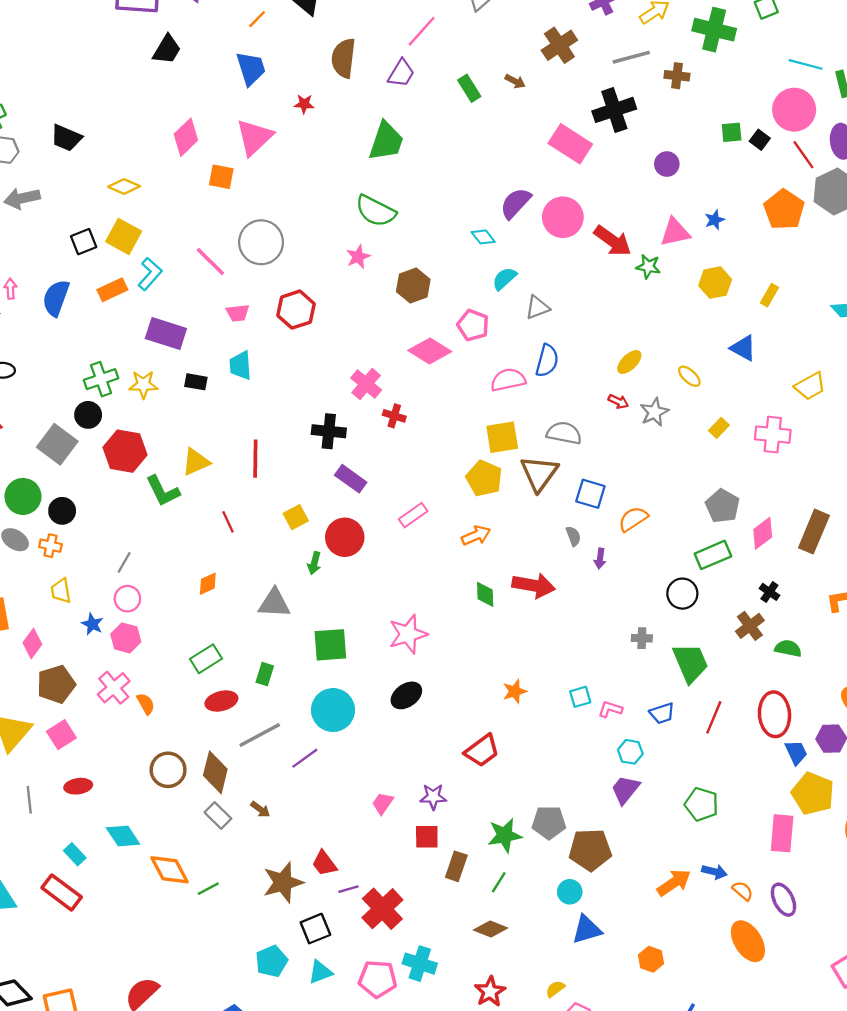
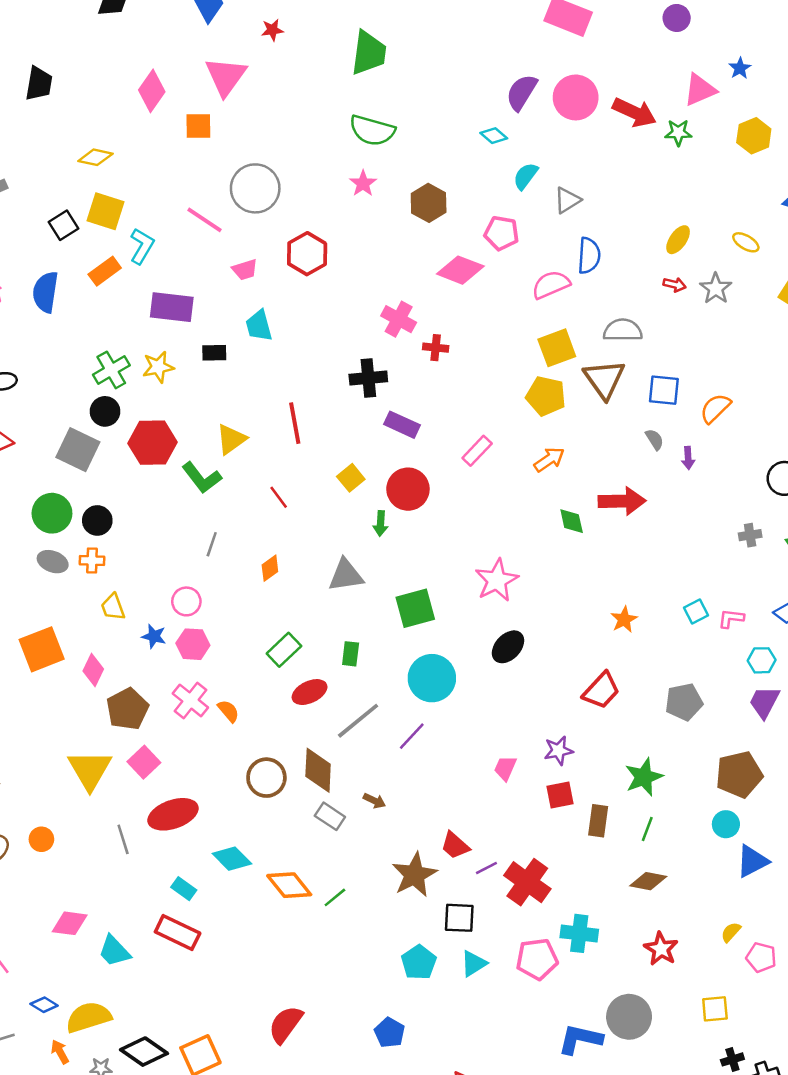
black trapezoid: (66, 138) -> (39, 84), moved, turned -92
gray line: (124, 562) -> (212, 544), moved
red ellipse: (78, 786) -> (173, 814), size x1.6
gray pentagon: (549, 822) -> (684, 702), moved
black square: (315, 929) -> (459, 918), turned 36

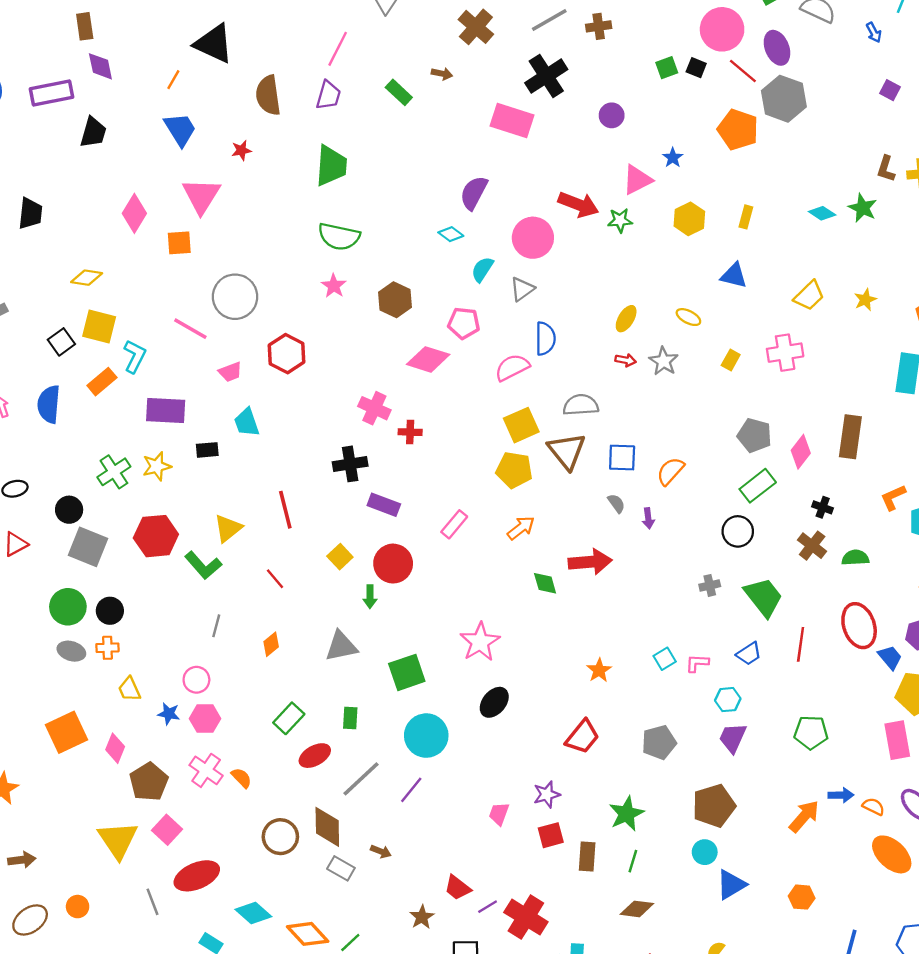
pink circle: (576, 97) -> (533, 238), moved
black circle: (105, 411) -> (69, 510), moved
brown star: (414, 875) -> (422, 917), size x0.6

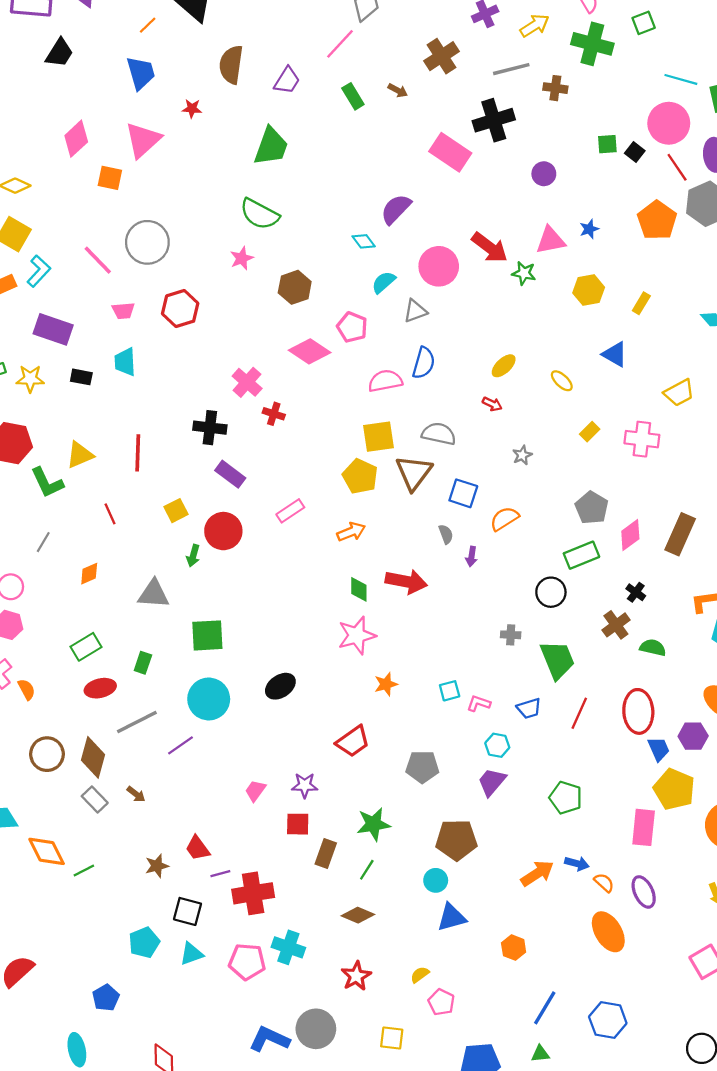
pink line: (338, 49) -> (340, 44), moved
gray star: (664, 361) -> (522, 455), moved, size x0.7
pink star: (480, 642) -> (357, 635), moved
red cross: (526, 917) -> (253, 893), turned 33

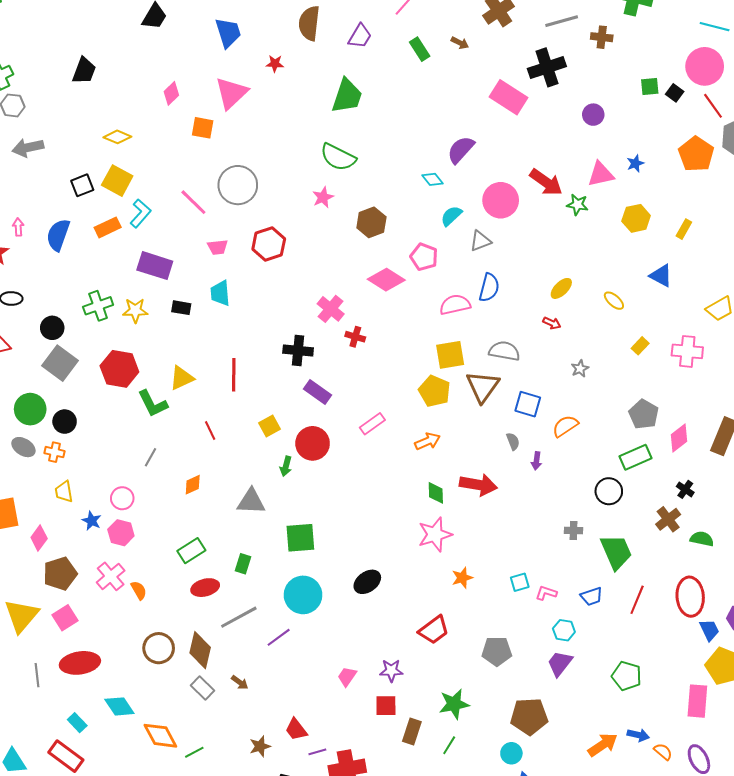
pink diamond: (76, 139) -> (171, 93), size x0.7

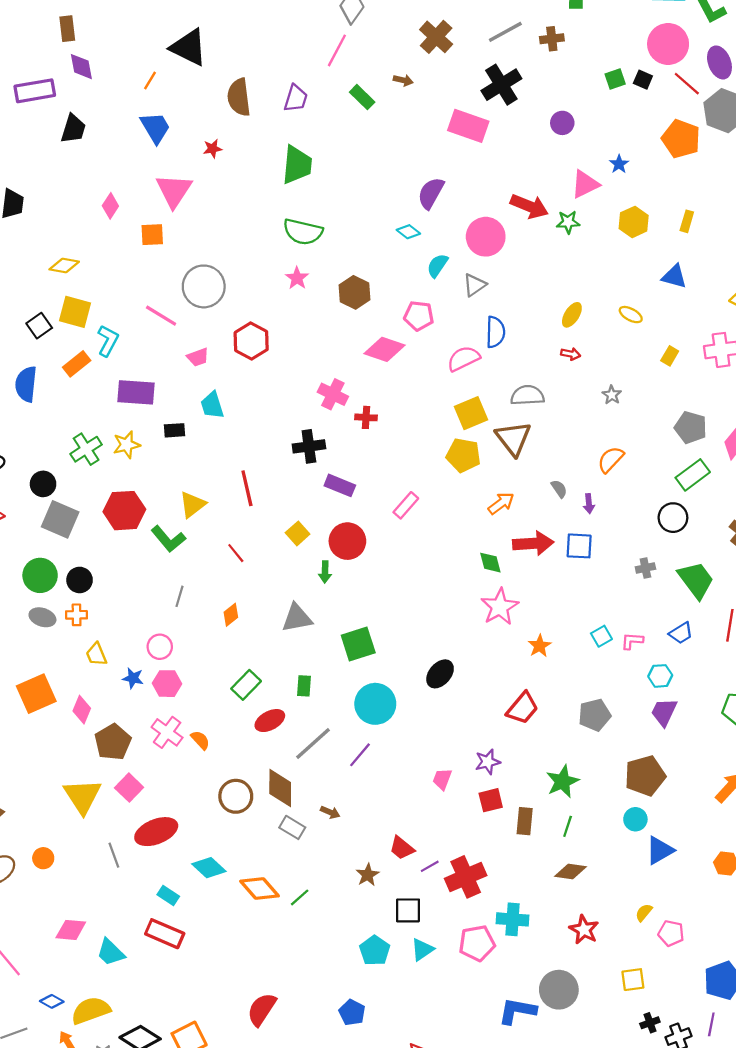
blue square: (528, 404) -> (579, 546), moved
orange arrow: (428, 441) -> (501, 503), moved

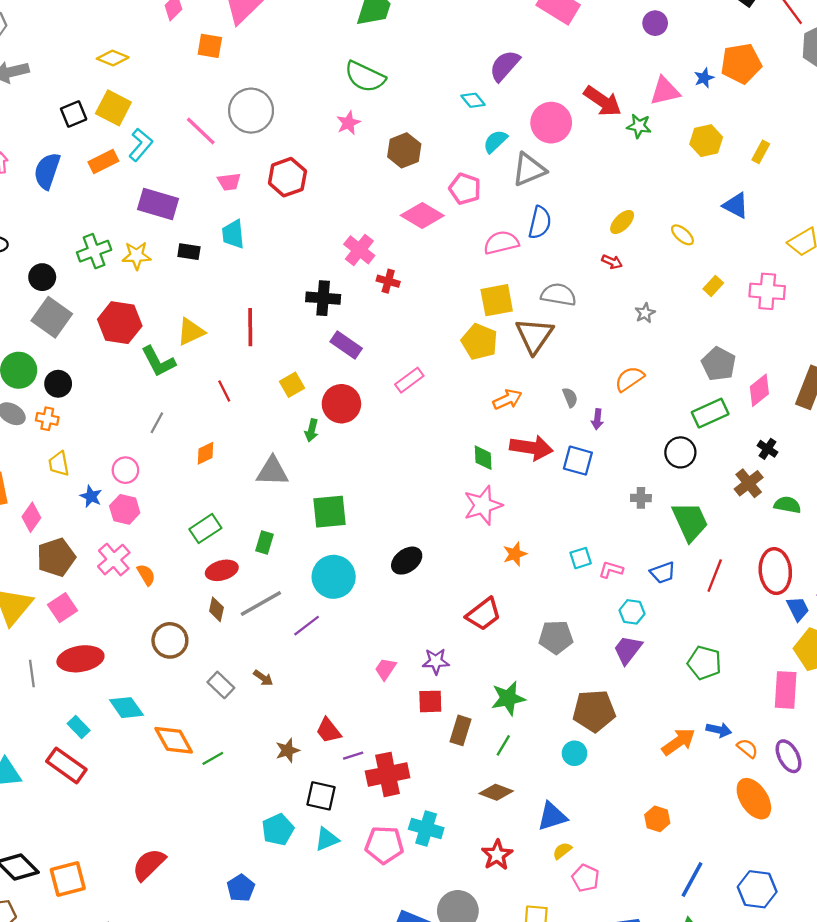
orange pentagon: (681, 139) -> (741, 63), moved, turned 30
gray triangle: (474, 285) -> (529, 170), size x1.4
brown diamond: (280, 788) -> (216, 609), moved, size x0.6
blue triangle: (660, 850) -> (552, 816), moved

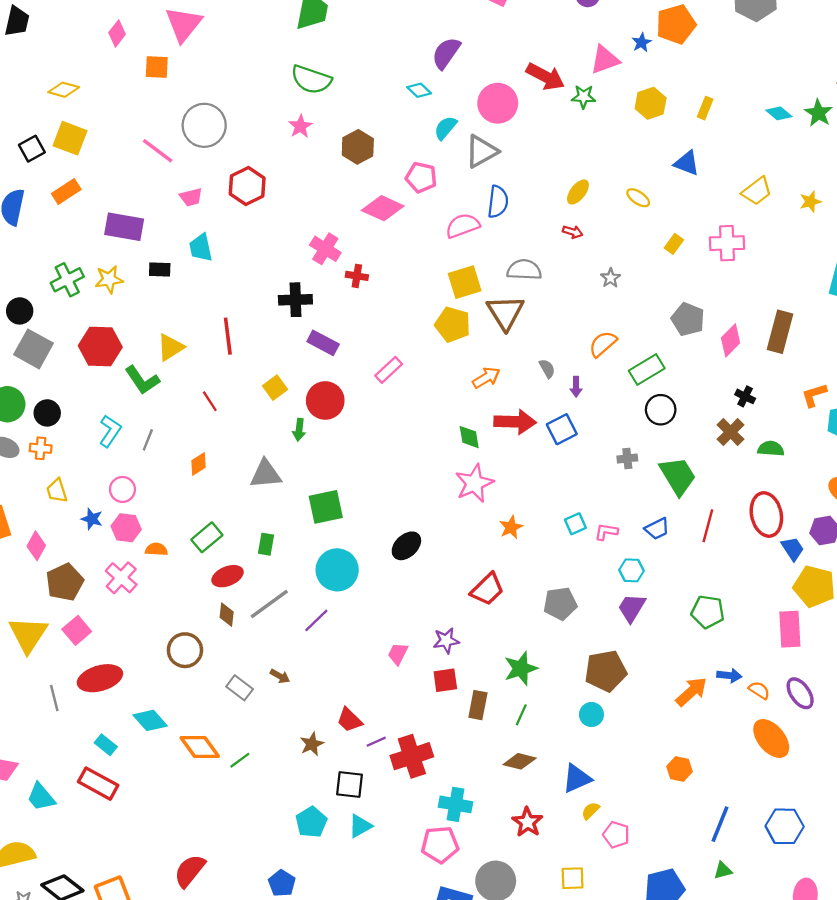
cyan L-shape: (141, 145) -> (110, 431), moved
green rectangle: (710, 413) -> (647, 369), moved
blue square: (578, 461) -> (562, 429), turned -36
orange semicircle: (146, 575) -> (156, 549), moved, turned -50
pink pentagon: (384, 845) -> (440, 845), moved

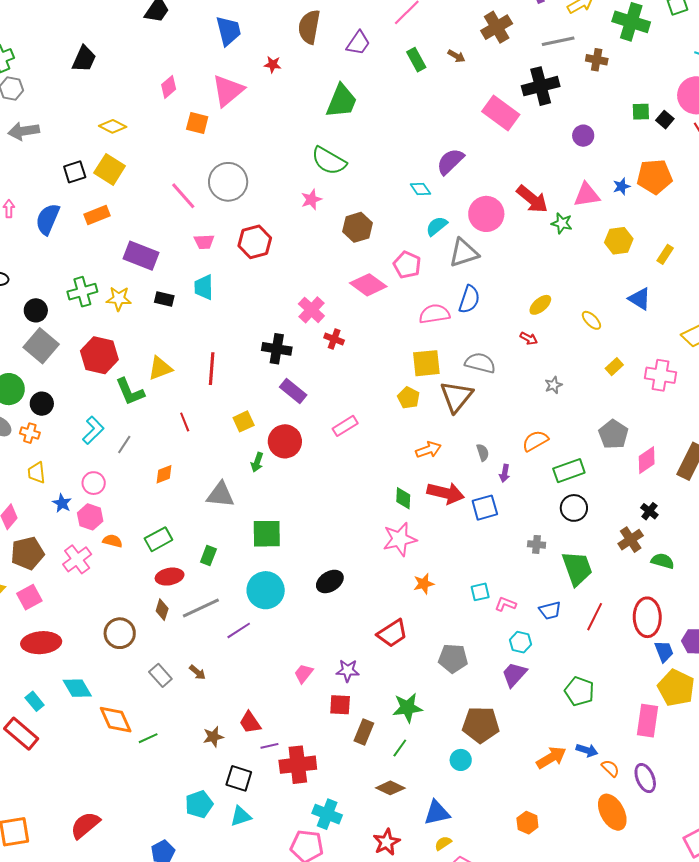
yellow pentagon: (453, 325) -> (409, 398), size x0.7

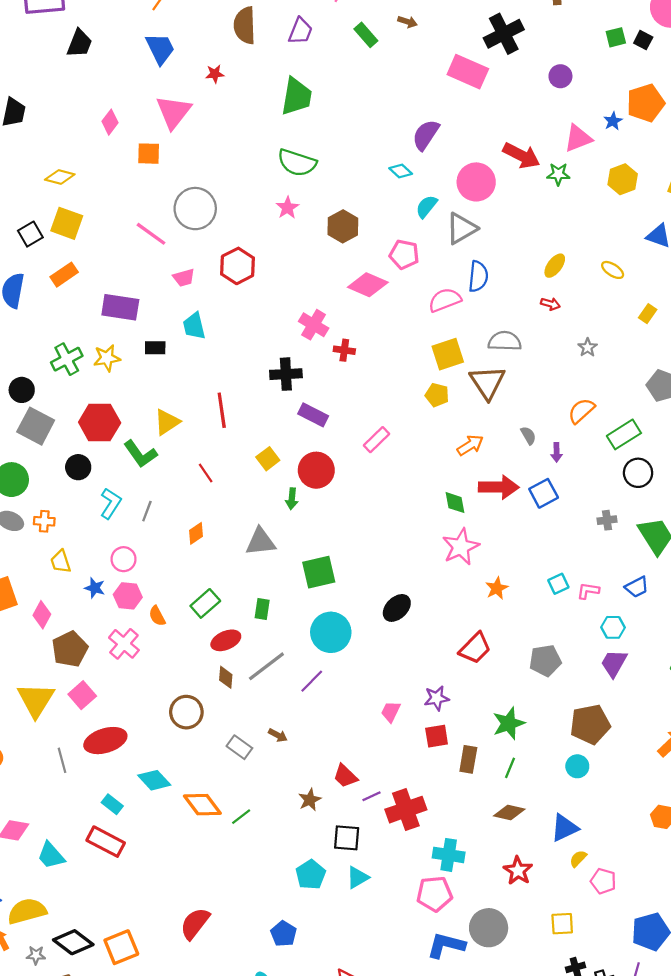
black circle: (42, 404) -> (78, 467), moved
orange semicircle: (113, 541) -> (157, 616), turned -120

